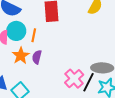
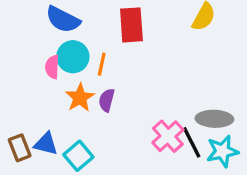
black line: (88, 82) -> (192, 142), turned -54

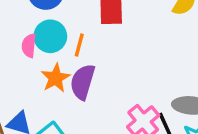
purple semicircle: (107, 100) -> (83, 82), size x1.5

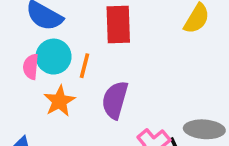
purple semicircle: (83, 82) -> (115, 100), moved

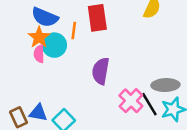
orange line: (84, 66) -> (74, 31), moved
orange star: (59, 101) -> (39, 37), moved

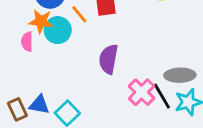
orange line: (74, 31) -> (79, 14), turned -48
orange star: (39, 37) -> (41, 21), turned -30
pink semicircle: (39, 54) -> (27, 42), moved

